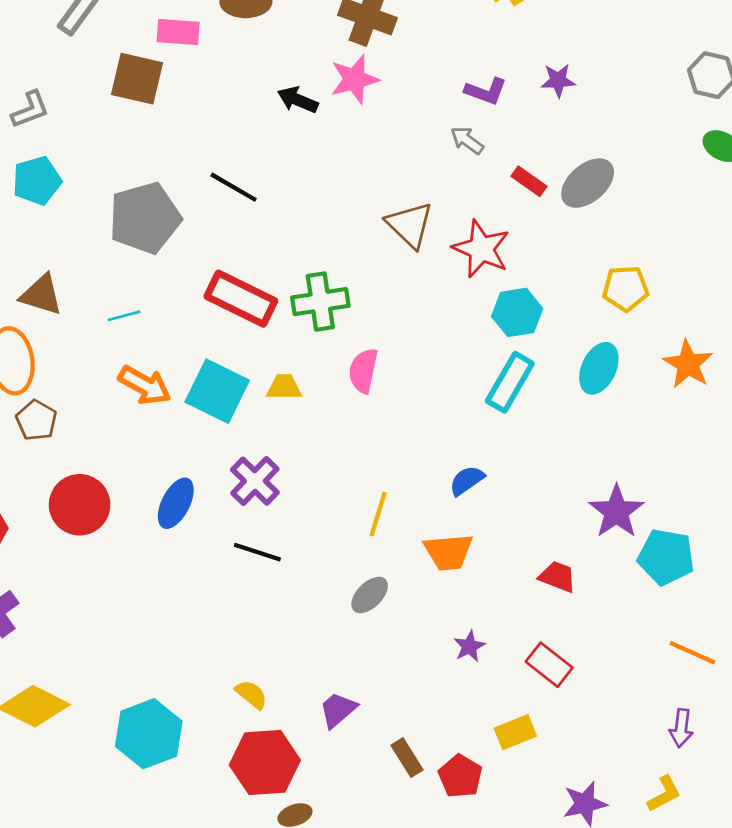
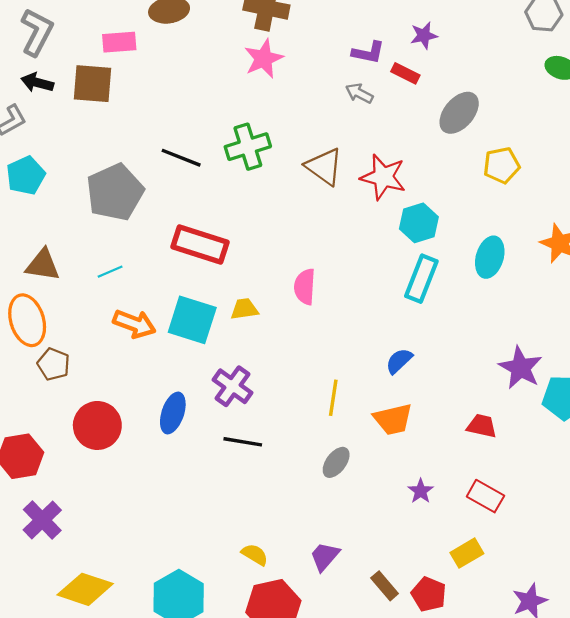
black arrow: (298, 100) -> (37, 83), moved
red rectangle: (529, 181) -> (405, 73), moved
yellow pentagon: (625, 288) -> (502, 165), moved
green cross: (320, 302) -> (248, 147), moved

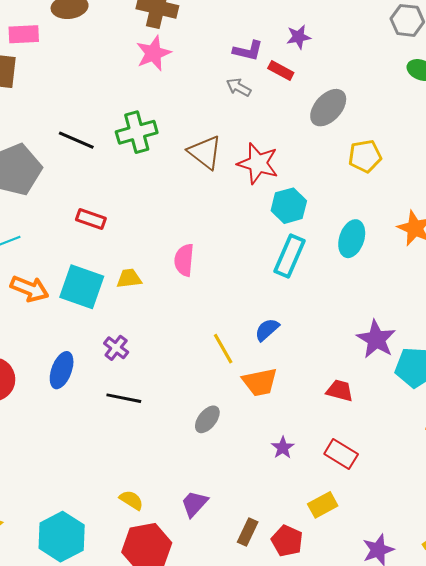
red rectangle: (200, 244) -> (91, 219), size x0.6
purple cross: (232, 386) -> (116, 348), size x0.7
yellow line: (333, 398) -> (223, 349), moved, turned -40
brown rectangle: (385, 586) -> (248, 532), turned 64

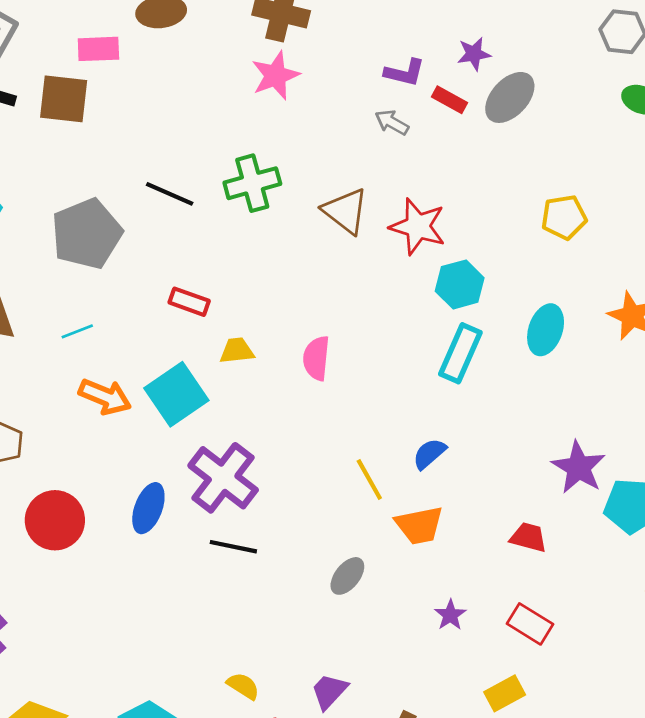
gray ellipse: (328, 108) -> (510, 97), moved
yellow trapezoid: (129, 278) -> (237, 351), moved
cyan square: (82, 287) -> (176, 394), turned 36
purple cross: (116, 348) -> (223, 478), size x2.0

